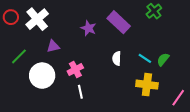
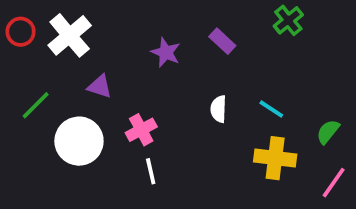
purple rectangle: (119, 22) -> (222, 41), size x0.6
purple triangle: (53, 46) -> (100, 86), turned 32
green semicircle: (163, 59) -> (328, 132), moved

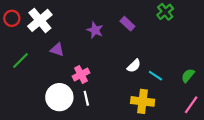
white semicircle: (219, 109) -> (134, 66), moved, turned -136
cyan line: (271, 109) -> (155, 76), moved
white circle: (79, 141) -> (59, 97), moved
yellow cross: (275, 158) -> (143, 101), moved

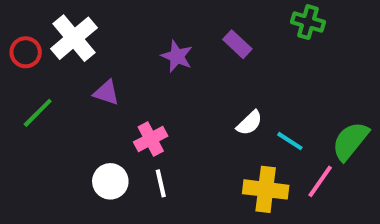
green cross: (165, 12) -> (308, 22), turned -35
red circle: (12, 18) -> (26, 52), moved
green semicircle: (188, 76) -> (350, 141), size x1.5
white circle: (59, 97) -> (110, 181), size x0.7
pink line: (191, 105) -> (320, 181), moved

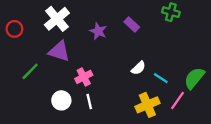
white cross: (74, 38) -> (57, 19), moved
purple triangle: (106, 93) -> (59, 51), size x1.5
green line: (38, 113) -> (30, 71), moved
yellow cross: (266, 189) -> (147, 105), turned -30

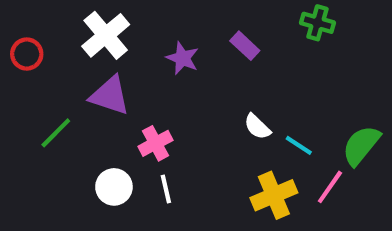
white semicircle: (138, 68) -> (257, 127), turned 88

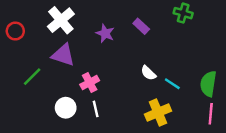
green semicircle: (361, 145) -> (208, 84), turned -30
pink line: (330, 187) -> (211, 114), moved, turned -30

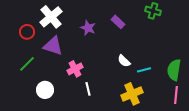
red circle: (15, 31) -> (27, 32), moved
cyan line: (172, 84) -> (144, 70), turned -48
white circle: (66, 108) -> (45, 90), moved
white line: (96, 109) -> (88, 89), moved

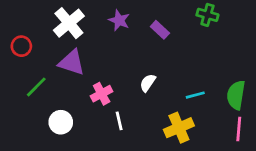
purple star: (88, 28) -> (119, 20), moved
red circle: (27, 32) -> (21, 46), moved
white semicircle: (124, 61) -> (148, 83), moved, turned 80

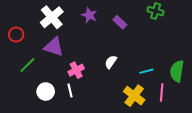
white line: (119, 121) -> (70, 90), moved
yellow cross: (179, 128) -> (134, 96), turned -30
pink line: (239, 129) -> (162, 93), moved

